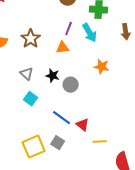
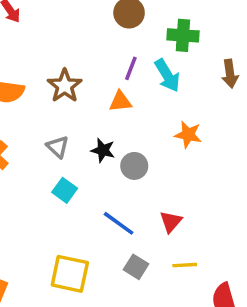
red triangle: (83, 125) -> (171, 222), moved, turned 32
gray square: (58, 143) -> (136, 267), moved
yellow square: (34, 147) -> (70, 274), turned 35

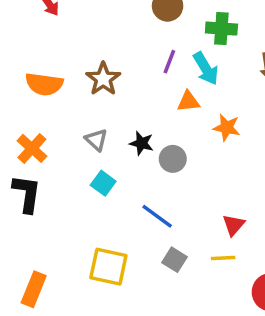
orange triangle: (120, 102) -> (188, 102), moved
red triangle: (171, 222) -> (234, 225), moved

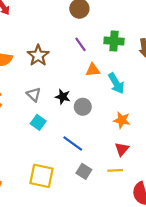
green cross: (221, 29) -> (114, 41), moved
purple line: (169, 62) -> (81, 44), turned -56
cyan arrow: (206, 68) -> (116, 83), moved
orange star: (227, 128) -> (122, 120), moved

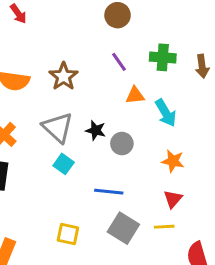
gray triangle: (34, 94) -> (58, 127), size x1.6
blue line: (73, 144) -> (109, 192), turned -30
gray square: (84, 171) -> (123, 228), size x1.5
yellow square: (42, 176) -> (68, 234), size x0.7

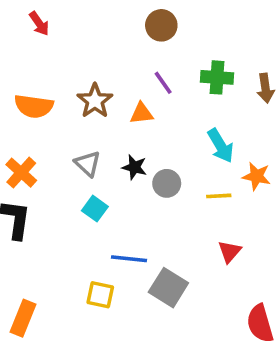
orange triangle: (135, 95) -> (142, 113), moved
gray triangle: (58, 127) -> (88, 164), size x0.7
orange star: (173, 161) -> (256, 176), moved
blue line: (109, 192) -> (129, 259), moved
yellow line: (164, 227) -> (219, 196), moved

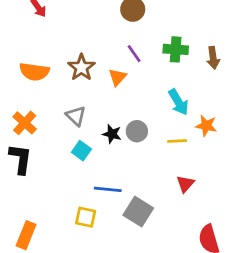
orange triangle: (142, 113) -> (117, 77), turned -42
black star: (134, 167) -> (112, 134), moved

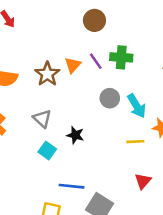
green cross: (176, 49) -> (121, 57), moved
orange triangle: (117, 77) -> (73, 65), moved
gray circle: (137, 131) -> (110, 98), moved

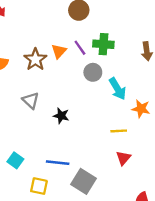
gray circle: (110, 98) -> (93, 72), moved
yellow line: (135, 142) -> (119, 131), moved
cyan square: (47, 150) -> (15, 160), moved

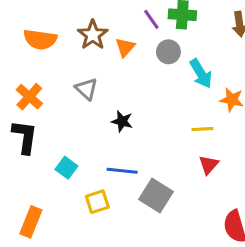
orange triangle: (59, 51) -> (125, 47), moved
black star: (61, 116) -> (122, 121), moved
yellow square: (39, 186) -> (97, 202), turned -30

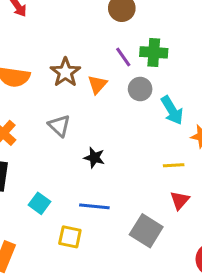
gray square: (156, 196) -> (146, 231), moved
yellow square: (97, 202) -> (70, 237), turned 30

